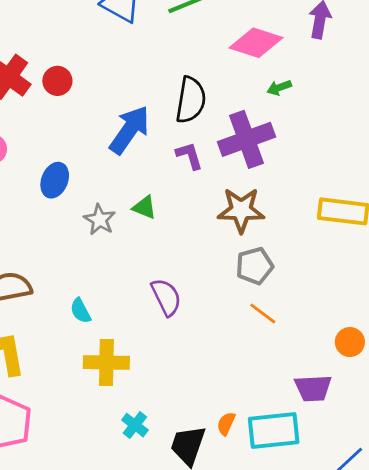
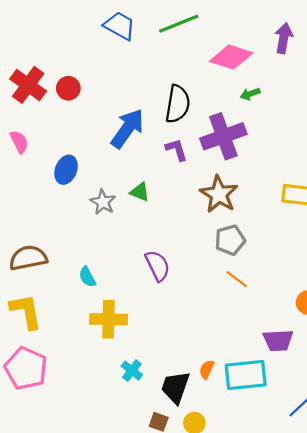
brown star: (241, 210) -> (219, 194), turned 30

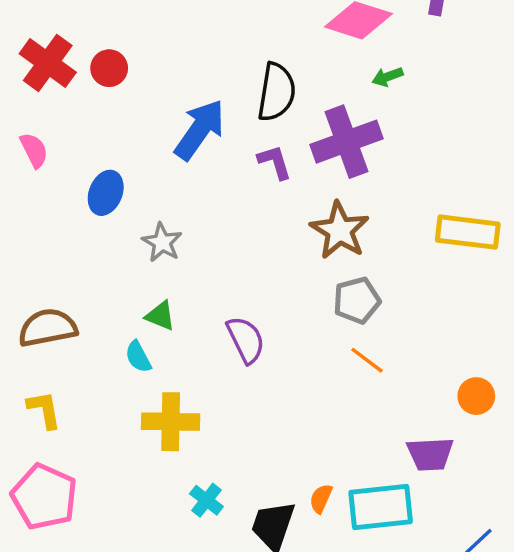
green triangle: (140, 192) -> (160, 316), moved
yellow L-shape: (26, 311) -> (44, 410), size x0.7

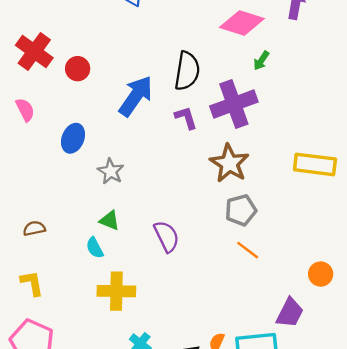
red circle: (109, 68) -> (78, 69), moved
green arrow: (387, 77) -> (261, 61), turned -36
brown semicircle: (48, 328) -> (34, 228), size x0.6
purple trapezoid: (430, 454) -> (290, 313), turned -60

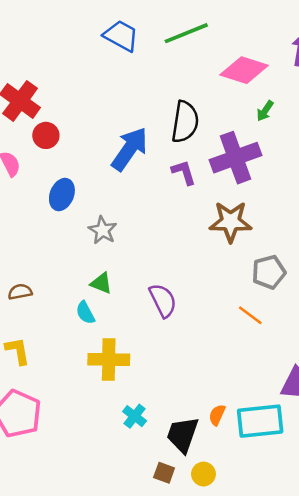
red circle: (78, 69) -> (46, 135), moved
brown star: (229, 163) -> (231, 222), turned -30
gray pentagon: (241, 210) -> (269, 272), moved

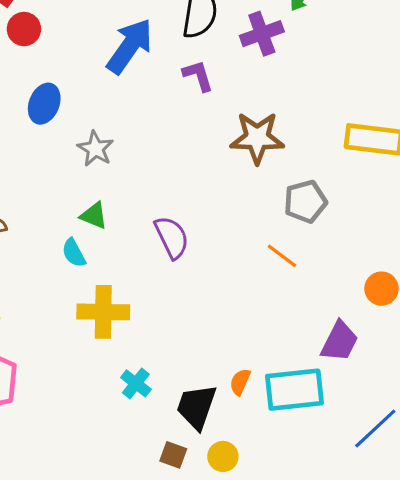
purple cross: (235, 158) -> (262, 34), moved, size x0.7

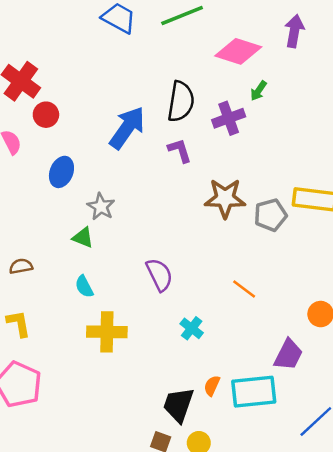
gray pentagon: (305, 202) -> (270, 215), moved
green triangle: (94, 216) -> (83, 238), moved
cyan cross: (136, 383) -> (192, 328), moved

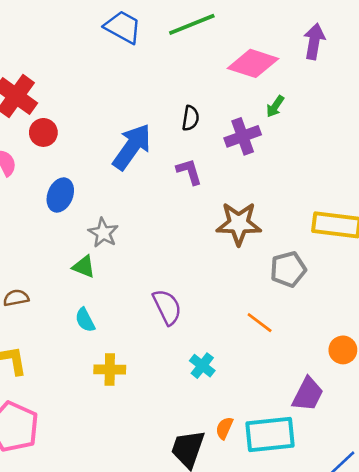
black semicircle: (181, 102) -> (191, 118), size x0.6
gray pentagon: (270, 215) -> (288, 269), moved
yellow cross: (107, 332) -> (110, 369), size x0.7

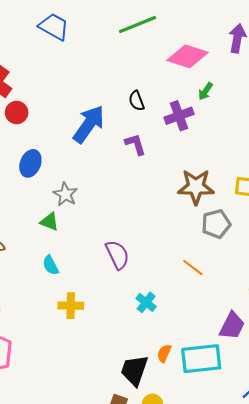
blue trapezoid: (123, 27) -> (54, 27), moved
black semicircle: (191, 118) -> (136, 101), turned 150
brown star: (239, 224) -> (196, 187), moved

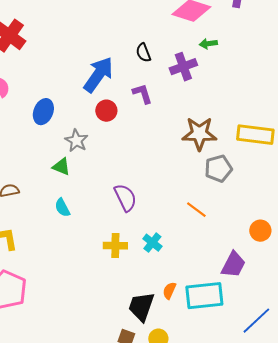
green arrow: (205, 91) -> (208, 44), turned 48
red circle: (17, 113) -> (106, 111), moved
yellow cross: (71, 306) -> (115, 246), moved

